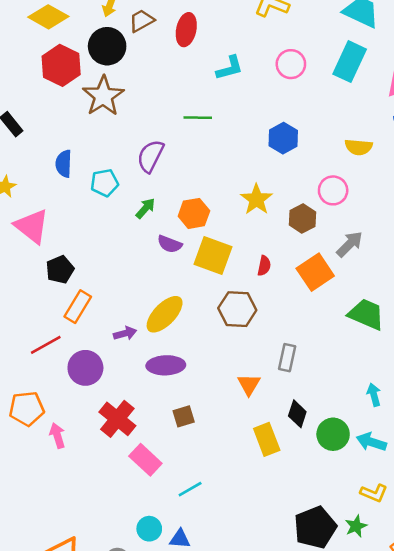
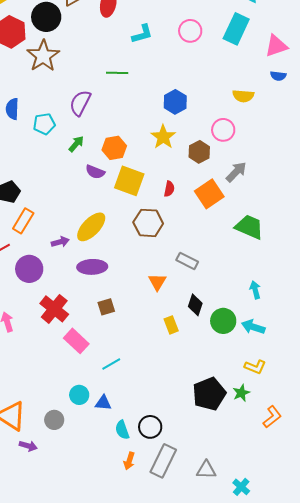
blue hexagon: (283, 138) -> (175, 102), moved
gray rectangle: (287, 358) -> (187, 261), turned -75
yellow rectangle: (267, 439) -> (171, 325), size x0.7

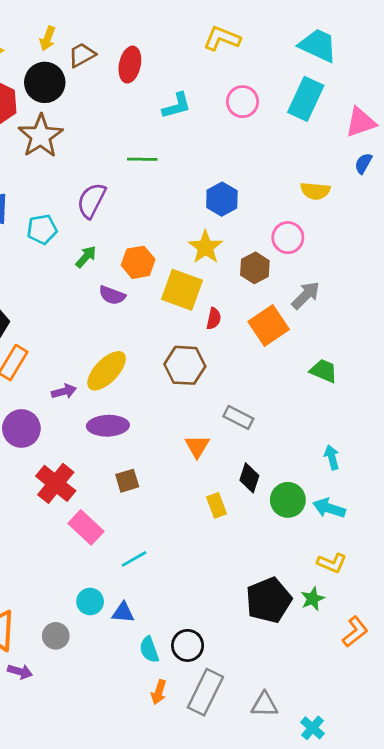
blue semicircle: (278, 76) -> (363, 163), turned 112
yellow square: (129, 181) -> (182, 290), moved
green trapezoid: (249, 227) -> (324, 371), size x0.7

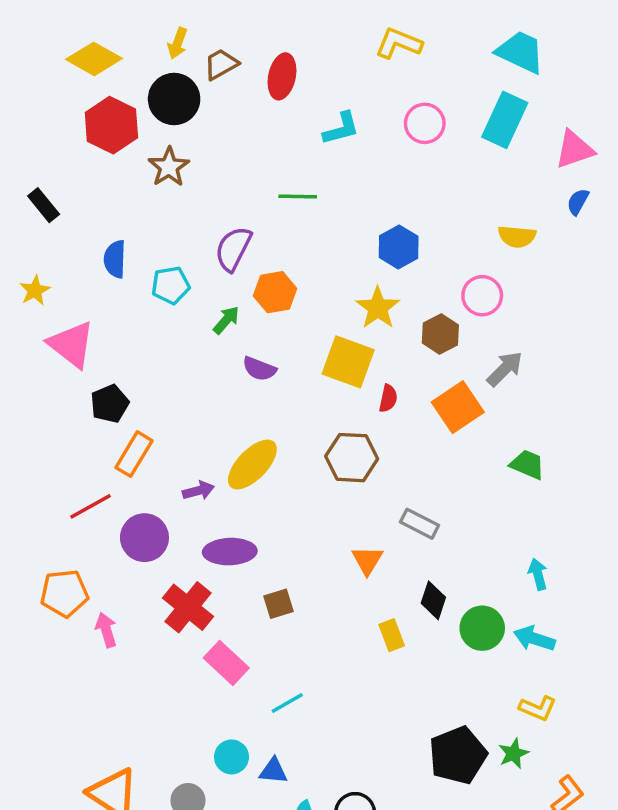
brown star: (41, 136) -> (169, 167), size x0.7
orange hexagon: (138, 262) -> (275, 292), moved
purple ellipse: (108, 426) -> (230, 552), moved

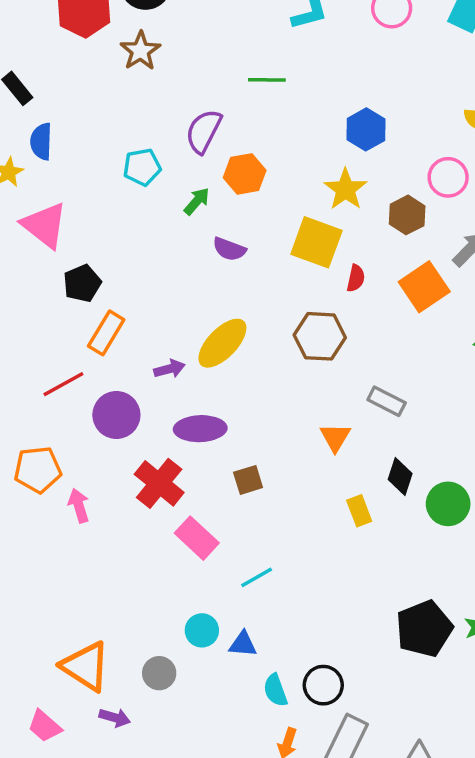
blue semicircle: (115, 259) -> (41, 141), moved

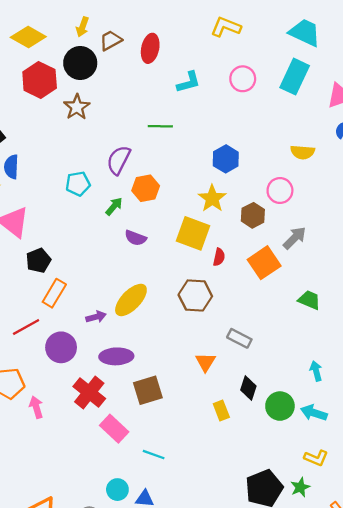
brown square: (248, 480) -> (148, 390), size x1.5
cyan line: (257, 577) -> (154, 455), turned 50

